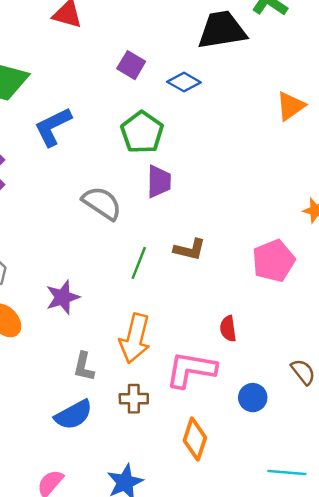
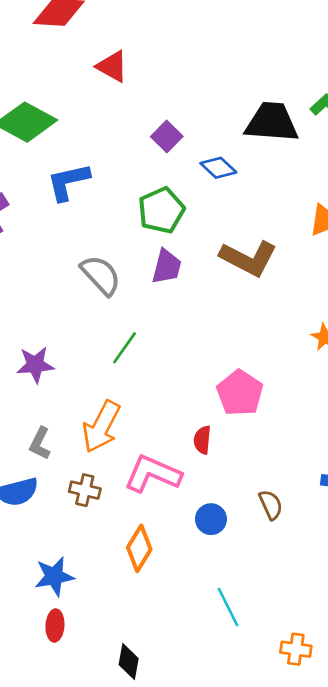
brown L-shape: (190, 249) -> (248, 258), moved, size x1.6
pink pentagon: (274, 261) -> (240, 393), moved, turned -30
cyan line: (287, 472) -> (228, 607), turned 45

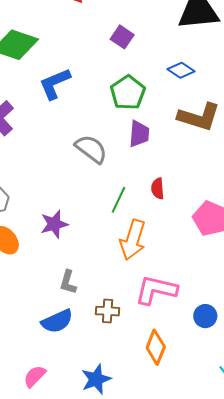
blue diamond: (218, 168) -> (181, 70), moved
orange arrow: (101, 427) -> (133, 240), moved
red semicircle: (202, 440) -> (158, 189), moved

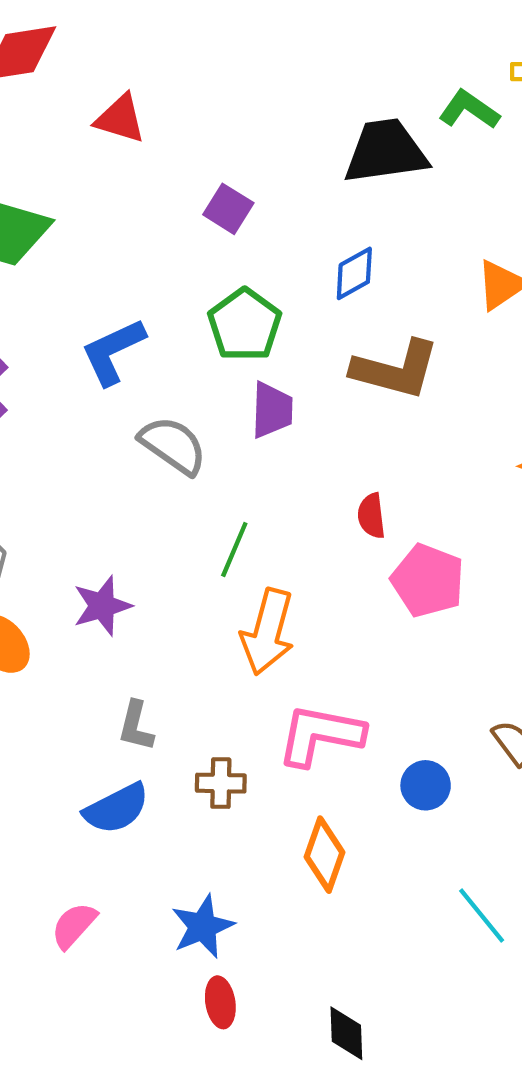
blue diamond: (181, 70) -> (354, 273), turned -60
blue L-shape: (55, 84) -> (113, 352), moved
red semicircle: (158, 189) -> (371, 516), moved

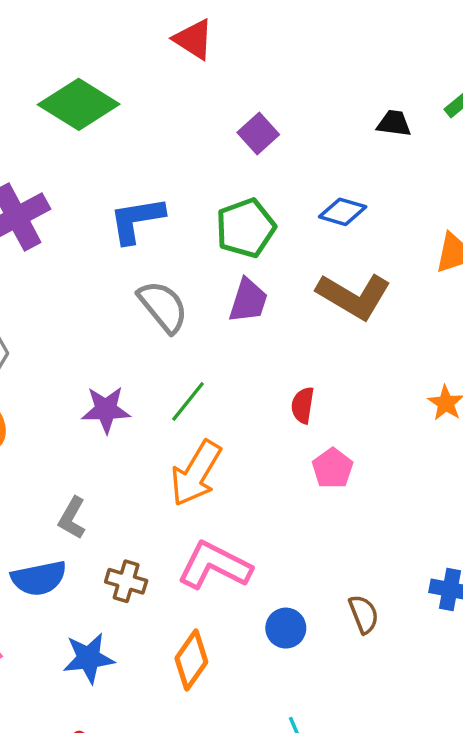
black trapezoid: (386, 151) -> (394, 123), size x0.5
blue diamond: (354, 273) -> (343, 212), turned 30
pink pentagon: (428, 581) -> (333, 468), size x0.7
purple star: (102, 606) -> (106, 410), moved
blue star: (203, 927) -> (89, 658), moved

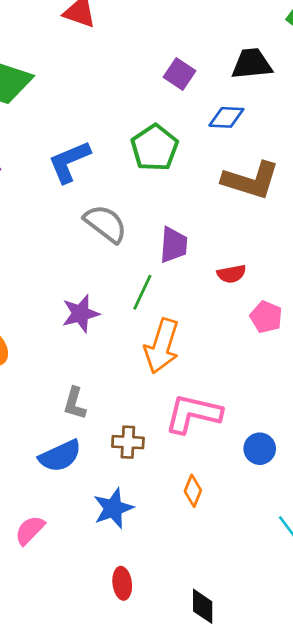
black trapezoid: (394, 123) -> (252, 64), moved, size x1.5
purple square: (258, 134) -> (180, 74), moved
purple trapezoid: (248, 301) -> (174, 245), moved
red semicircle: (303, 405) -> (231, 274), turned -96
orange diamond: (191, 660) -> (193, 491), size x0.7

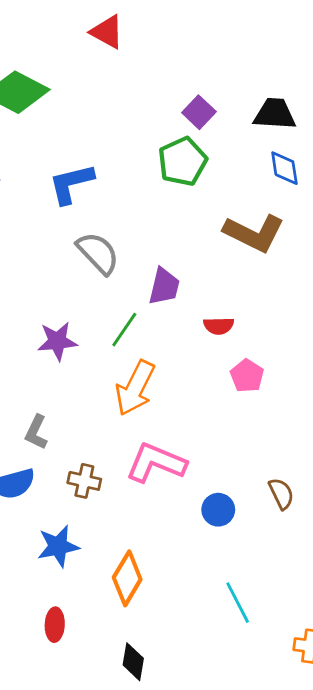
blue diamond: (226, 117) -> (284, 168), moved, turned 69
green pentagon: (155, 148) -> (182, 161), moved
orange diamond: (193, 491) -> (127, 578), moved, size x1.6

